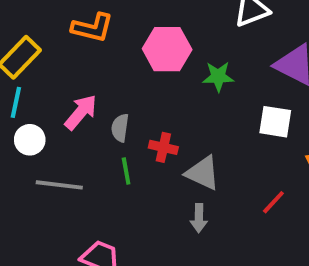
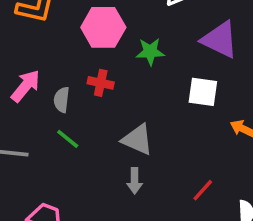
red cross: (163, 147) -> (101, 83), moved
green line: (126, 171) -> (68, 139), turned -40
red line: (273, 202) -> (203, 190), moved

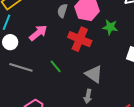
red cross: (101, 83) -> (80, 39), size x1.6
gray semicircle: (62, 100) -> (62, 11), moved

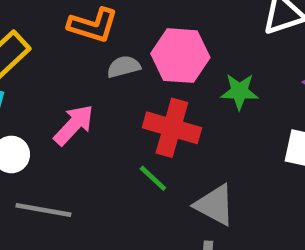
gray semicircle: (62, 11) -> (124, 67), turned 64
green line: (56, 66) -> (153, 178), moved

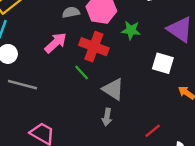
pink arrow: (74, 125) -> (56, 43), moved

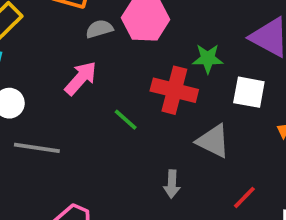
green star: (131, 30) -> (208, 59), moved
red cross: (94, 47) -> (174, 90), moved
gray triangle: (113, 89) -> (213, 141), moved

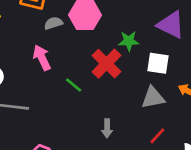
pink arrow: (81, 78) -> (42, 58), turned -65
red cross: (174, 90) -> (107, 64), turned 32
gray triangle: (213, 141) -> (153, 98), moved, turned -35

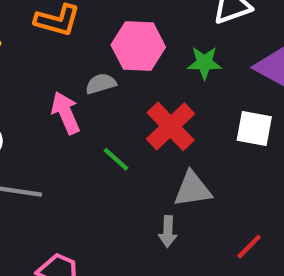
gray semicircle: (53, 23) -> (101, 84), moved
green star: (129, 41) -> (204, 63), moved
gray triangle: (153, 98) -> (193, 189), moved

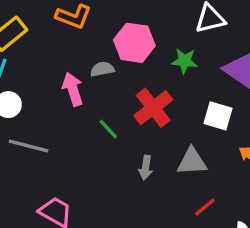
gray triangle: (193, 189) -> (192, 162), moved
gray arrow: (168, 232) -> (146, 168), moved

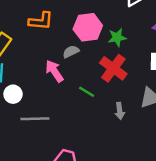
green star: (184, 61) -> (117, 37), moved

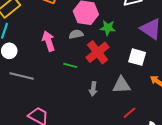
gray semicircle: (71, 52) -> (76, 34), moved
green line: (87, 92) -> (70, 65), turned -32

